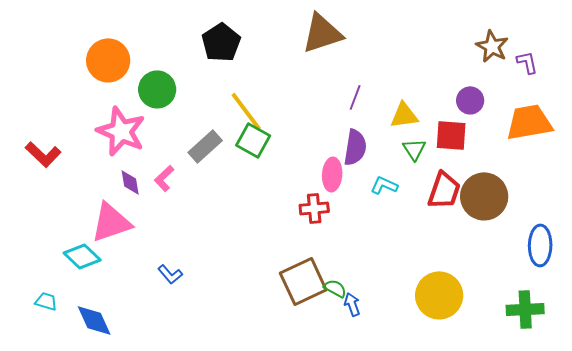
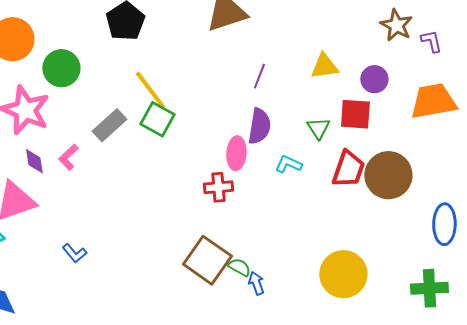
yellow triangle: (404, 115) -> (324, 66), moved
brown square: (303, 281) -> (207, 260), turned -30

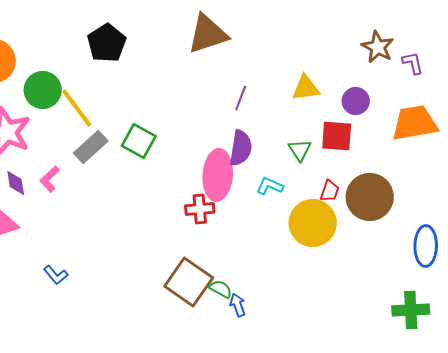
yellow line: (150, 90) -> (77, 108), moved
pink ellipse: (236, 153) -> (218, 175), size x1.5
red trapezoid: (348, 169) -> (330, 191), size x0.6
yellow circle: (343, 274) -> (313, 223), moved

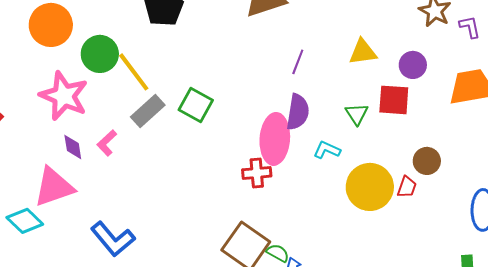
red trapezoid: (330, 191) -> (407, 187), moved
brown circle: (370, 197) -> (427, 161), size x0.6
blue L-shape: (56, 275) -> (113, 239), size x1.8

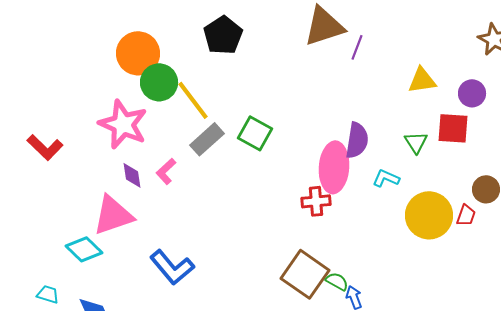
orange circle: (51, 25) -> (138, 53), moved
purple line: (298, 62) -> (357, 47), moved

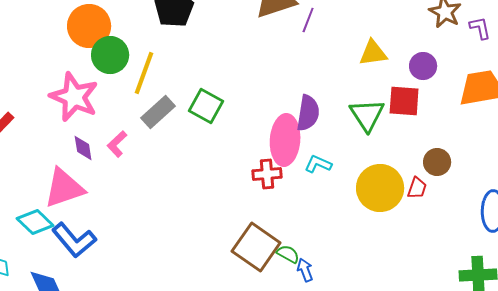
yellow line: (193, 100) -> (144, 73), turned 57
green triangle: (416, 142) -> (367, 115), size x1.5
cyan L-shape: (386, 178) -> (318, 164), moved
blue L-shape: (172, 267) -> (74, 240), moved

